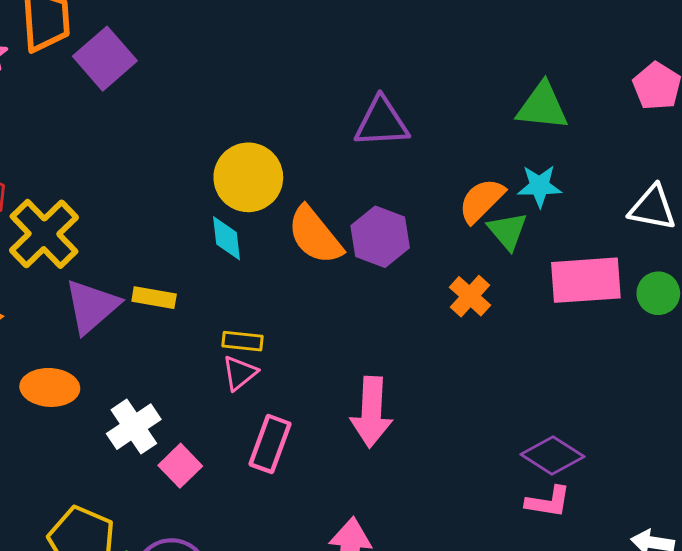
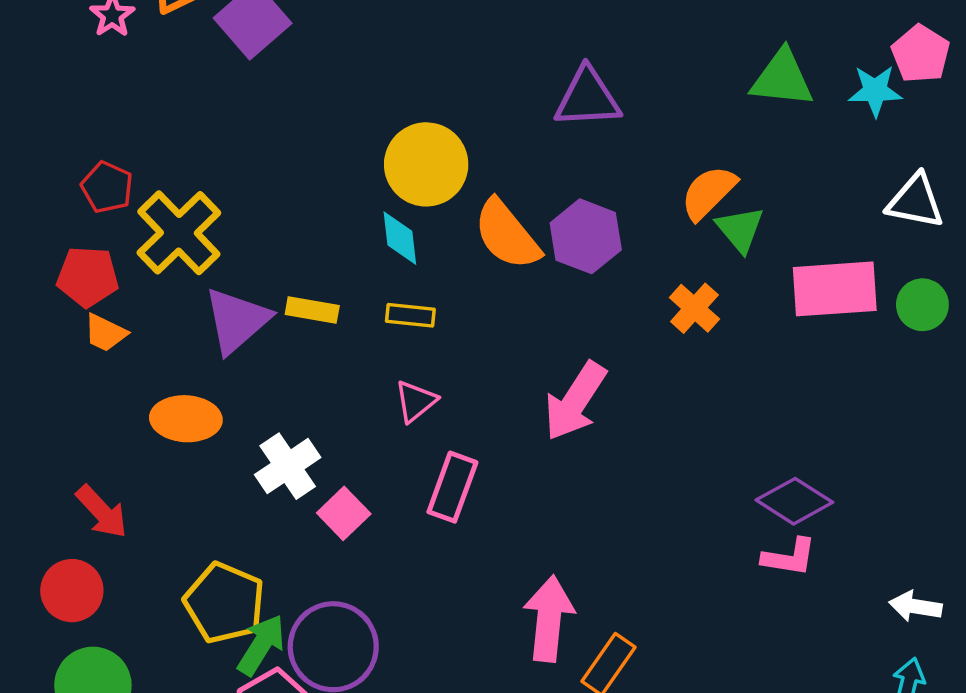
cyan star: (539, 186) -> (875, 91), moved
yellow rectangle: (242, 341) -> (410, 315), moved
pink arrow: (371, 412) -> (575, 401), moved, turned 30

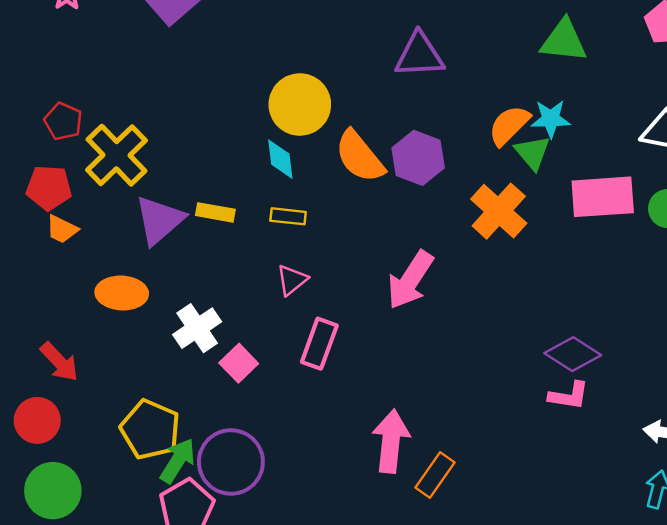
cyan star: (875, 91) -> (551, 119), moved
orange cross: (694, 308) -> (499, 211), size x1.5

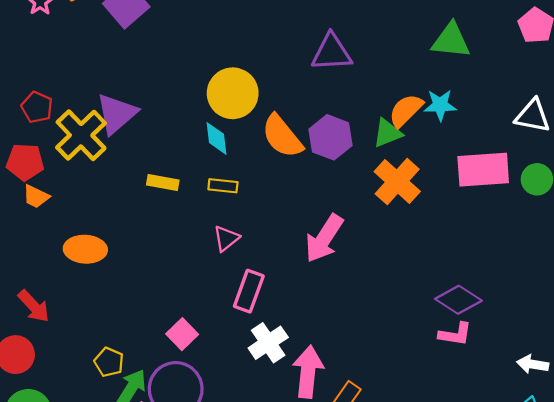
green triangle: (532, 153) -> (387, 133), moved, turned 48
purple triangle: (159, 220) -> (117, 114), moved
white cross: (197, 328) -> (268, 343), moved
pink square: (239, 363) -> (182, 334), moved
yellow pentagon: (150, 429) -> (109, 362), size x0.6

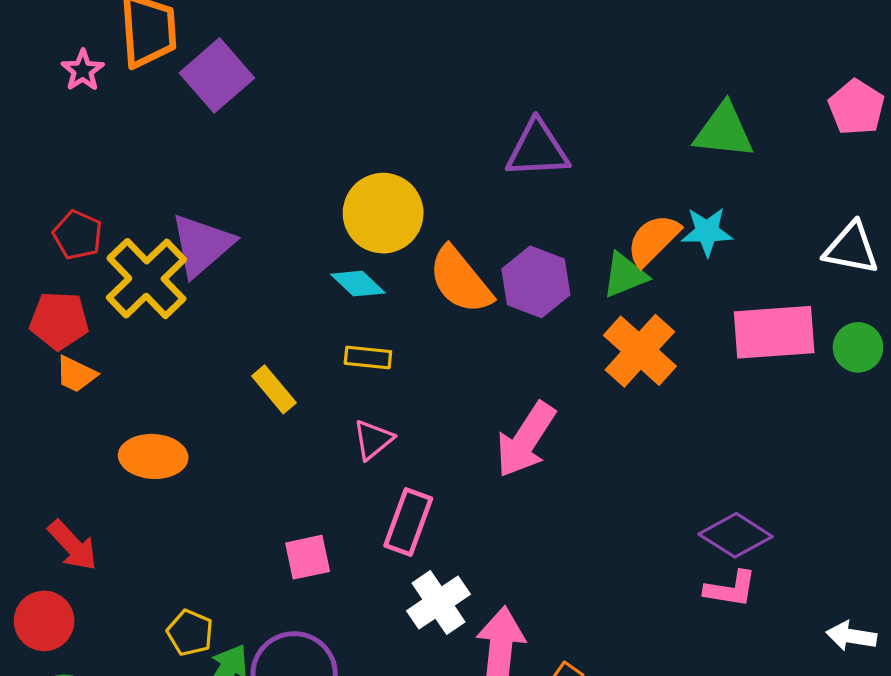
cyan diamond: (217, 138) -> (358, 284), turned -40
yellow rectangle: (163, 183) -> (274, 389), moved, turned 40
pink square: (182, 334) -> (308, 557), moved, turned 32

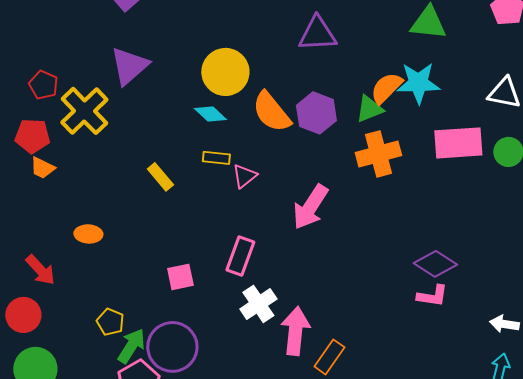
cyan star: (707, 232) -> (418, 83), size x1.4
purple triangle: (202, 245) -> (129, 66), moved
orange cross: (640, 351) -> (378, 154), turned 33
pink triangle: (373, 440) -> (244, 176), moved
orange ellipse: (153, 456) -> (88, 234), moved, size x0.7

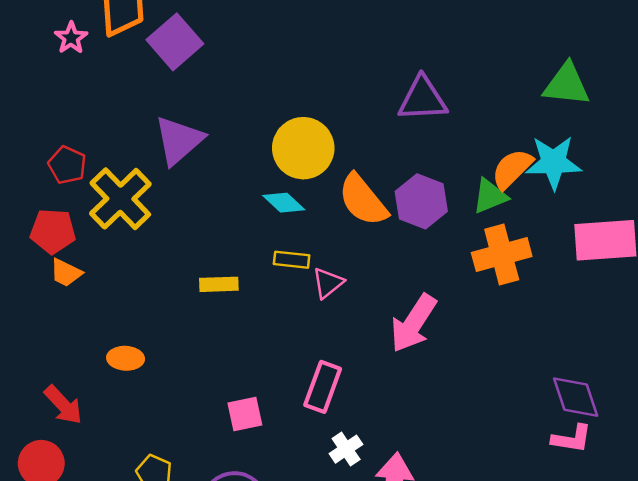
yellow rectangle: (160, 177) -> (219, 284), turned -52
purple diamond: (435, 264) -> (576, 397), turned 39
white cross: (258, 304) -> (346, 449), size x0.7

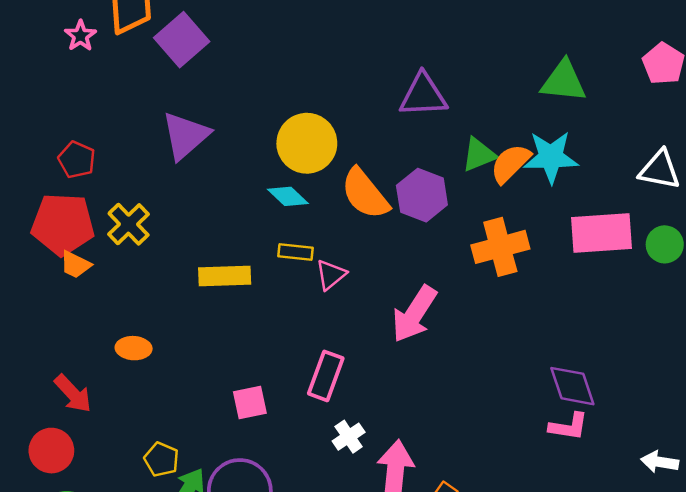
green triangle: (490, 196) -> (479, 155), moved
yellow cross: (120, 199) -> (129, 224), moved, size x0.7
red pentagon: (53, 231) -> (63, 224), size x1.4
yellow rectangle: (219, 284) -> (225, 276), size x1.4

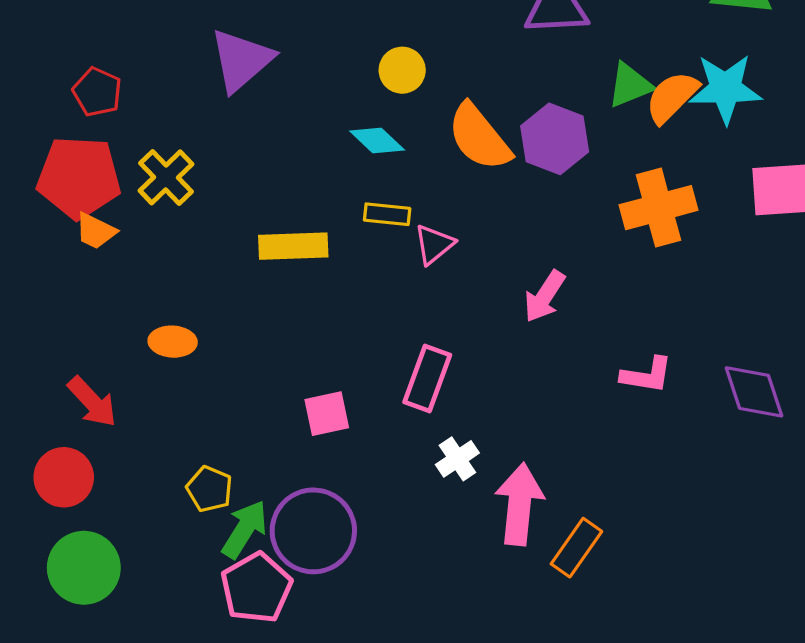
yellow circle: (307, 143) -> (402, 70), size x0.6
pink arrow: (414, 314) -> (545, 296), size x0.7
pink L-shape: (569, 427) -> (647, 375), moved

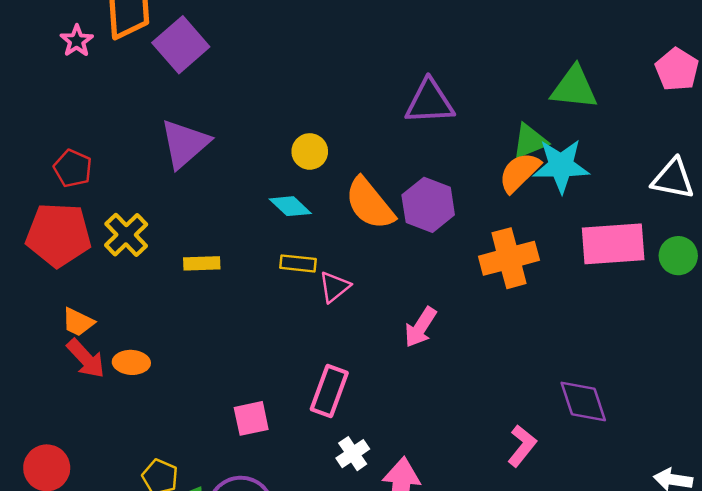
green triangle: (630, 85) -> (530, 141), moved
orange trapezoid: (96, 231) -> (78, 322), moved
yellow rectangle: (293, 246) -> (202, 263), moved, size x0.7
pink L-shape: (647, 375) -> (522, 446), moved, turned -60
red arrow: (92, 402) -> (86, 359), moved

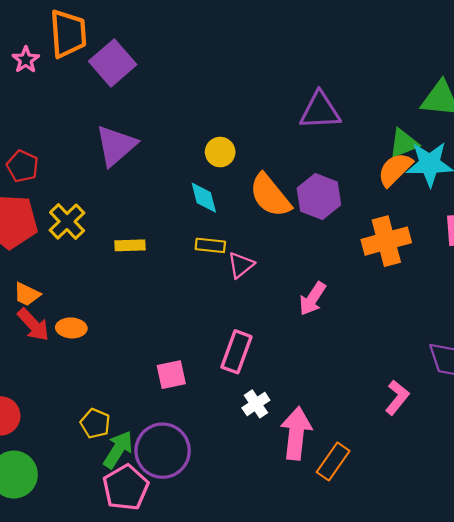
cyan diamond: (290, 206) -> (204, 198), turned 32

